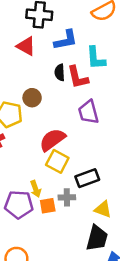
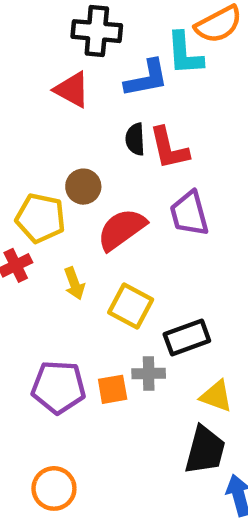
cyan L-shape: (96, 58) -> (185, 54), moved
red semicircle: (52, 140) -> (122, 229), moved
yellow arrow: (36, 189) -> (74, 283), moved

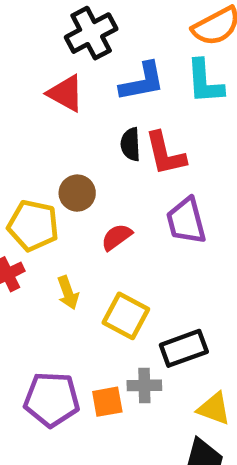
black cross: (97, 31) -> (91, 33), turned -33
cyan L-shape: (185, 54) -> (205, 82), moved
red semicircle: (122, 229) -> (117, 237), size x0.6

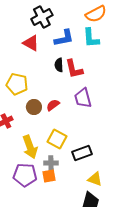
brown circle: (77, 193) -> (34, 107), moved
yellow pentagon: (33, 225) -> (17, 84), moved
yellow arrow: (68, 293) -> (30, 147), moved, size x1.6
gray cross: (144, 385) -> (51, 163), moved

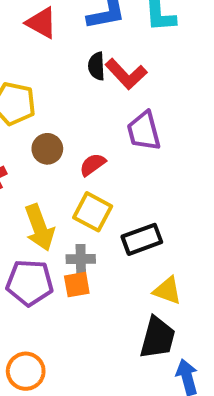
red L-shape: (74, 69) -> (126, 74), turned -30
red semicircle: (53, 105) -> (93, 165), moved

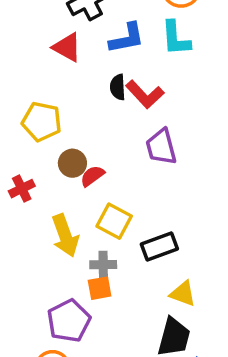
red semicircle: (93, 165) -> (92, 176), moved
purple pentagon: (30, 283) -> (69, 321), moved, turned -30

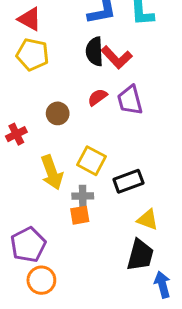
red triangle: (67, 47) -> (30, 19), moved
black semicircle: (118, 87) -> (95, 51), size x1.4
yellow pentagon: (42, 122) -> (33, 54), moved
red semicircle: (92, 176) -> (97, 97), moved
purple pentagon: (69, 321) -> (28, 245), moved

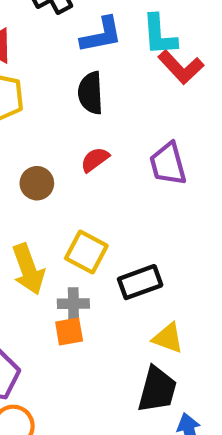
red L-shape: (117, 57) -> (181, 67), moved
purple trapezoid: (130, 100) -> (168, 164), moved

